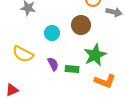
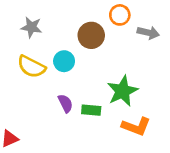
brown circle: (81, 25) -> (91, 35), moved
yellow semicircle: (23, 54) -> (31, 67), moved

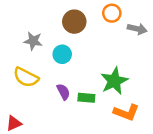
gray star: (31, 27) -> (33, 41), moved
brown circle: (91, 35) -> (74, 22), moved
yellow semicircle: (31, 67) -> (26, 77), moved

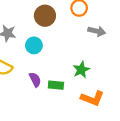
gray arrow: (137, 29) -> (97, 31), moved
green star: (114, 81) -> (81, 70), size x0.7

